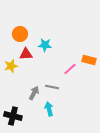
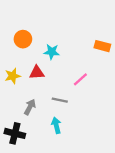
red triangle: (26, 54) -> (37, 72), moved
orange rectangle: (89, 60) -> (102, 46), moved
gray arrow: (34, 93) -> (30, 107), moved

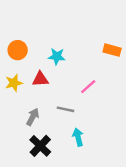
orange circle: (23, 39) -> (18, 50), moved
cyan arrow: (56, 125) -> (78, 137), moved
black cross: (15, 133) -> (40, 146), moved, turned 30

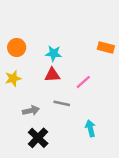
red triangle: (40, 79) -> (52, 75), moved
gray arrow: (33, 117) -> (31, 111), turned 49
cyan arrow: (78, 137) -> (90, 128), moved

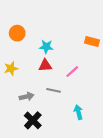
orange circle: (17, 47) -> (17, 33), moved

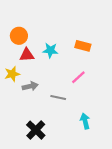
orange rectangle: (92, 41) -> (83, 46), moved
red triangle: (45, 65) -> (27, 55), moved
gray arrow: (27, 97) -> (30, 86), moved

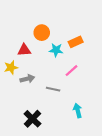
orange circle: (19, 36) -> (42, 33), moved
orange rectangle: (83, 46) -> (76, 42), turned -40
cyan star: (50, 50) -> (56, 50), moved

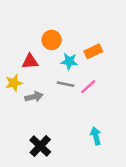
gray line: (53, 89) -> (65, 84), moved

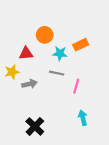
pink line: (88, 87) -> (76, 86), moved, turned -32

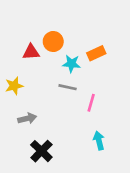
red triangle: (26, 53) -> (31, 52), moved
gray arrow: (29, 84) -> (27, 118), moved

